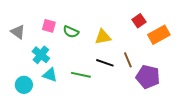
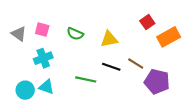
pink square: (49, 26) -> (42, 30), moved
cyan cross: (41, 55) -> (43, 58), turned 30
brown line: (128, 60) -> (136, 64), turned -35
cyan triangle: (50, 75) -> (46, 87), moved

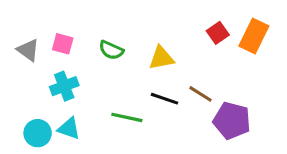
orange rectangle: (169, 37) -> (254, 36), moved, turned -35

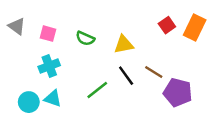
gray triangle: (28, 50) -> (17, 26), moved
black line: (164, 99) -> (126, 76), turned 35
green line: (127, 117) -> (97, 90), turned -50

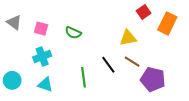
red square: (167, 25) -> (144, 12), moved
yellow triangle: (124, 44) -> (128, 38), moved
green line: (97, 90) -> (84, 77), turned -60
cyan circle: (29, 102) -> (12, 80), moved

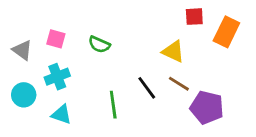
red square: (144, 12) -> (194, 17), turned 32
gray triangle: (14, 22) -> (22, 50), moved
yellow triangle: (128, 38) -> (173, 51), turned 36
cyan circle: (12, 80) -> (24, 95), moved

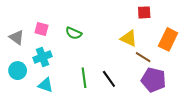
orange rectangle: (226, 32) -> (168, 39), moved
brown line: (179, 84) -> (143, 57), moved
black line: (147, 88) -> (109, 79), moved

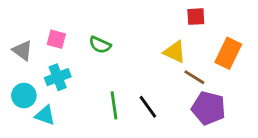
cyan triangle: (46, 85) -> (45, 115), moved

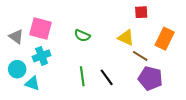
pink square: (56, 39) -> (41, 28), size x1.6
green semicircle: (100, 45) -> (82, 36), moved

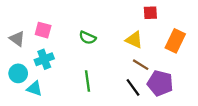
pink square: (41, 28) -> (43, 30), size x0.7
brown line: (140, 56) -> (141, 65), moved
black line: (107, 77) -> (133, 87), moved

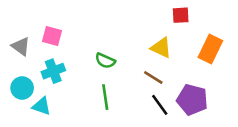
green semicircle: (88, 38) -> (105, 61), moved
brown line: (141, 65) -> (153, 78), moved

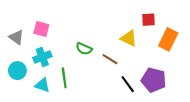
red square: (181, 15) -> (148, 20), moved
brown line: (153, 78) -> (110, 59), moved
green line: (105, 97) -> (64, 78), moved
cyan triangle: (42, 106) -> (42, 85), moved

